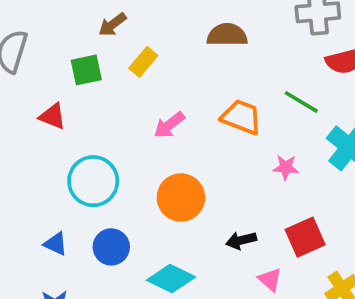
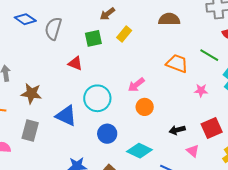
pink arrow: (169, 125) -> (136, 85), moved
orange circle: (181, 198) -> (145, 107), size x0.7
blue triangle: (56, 244) -> (66, 116), moved, size x1.6

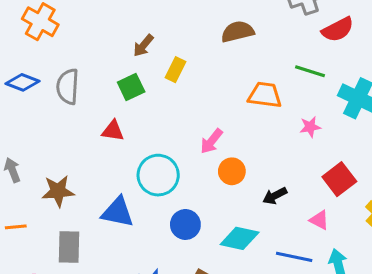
black arrow: (177, 130) -> (275, 196), moved

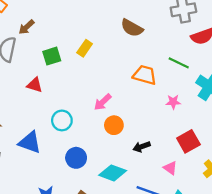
brown semicircle: (238, 32) -> (132, 28), turned -145
brown arrow: (143, 45) -> (26, 27), moved
cyan circle: (158, 175) -> (62, 120), size x0.7

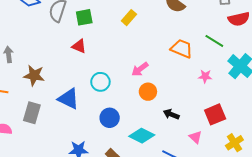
green square: (52, 56) -> (84, 17), moved
black arrow: (142, 147) -> (171, 114), turned 35

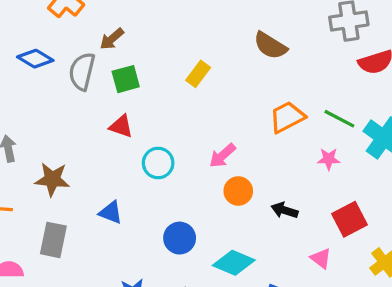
green line: (214, 41) -> (339, 119), moved
orange trapezoid: (182, 49) -> (287, 117), turned -45
cyan circle: (100, 82) -> (158, 163), moved
blue triangle: (68, 99) -> (111, 212), size x0.7
black arrow: (171, 114) -> (285, 210), moved

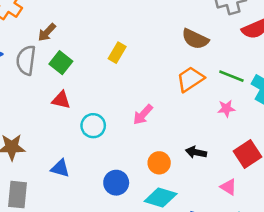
brown semicircle: (270, 46) -> (195, 39), moved
green square: (126, 79) -> (61, 63), turned -30
orange circle: (238, 191) -> (159, 163), moved

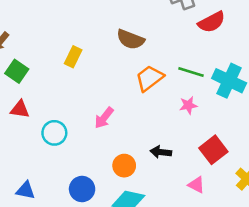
brown semicircle: (195, 39) -> (130, 39), moved
blue triangle: (60, 168) -> (25, 190), moved

